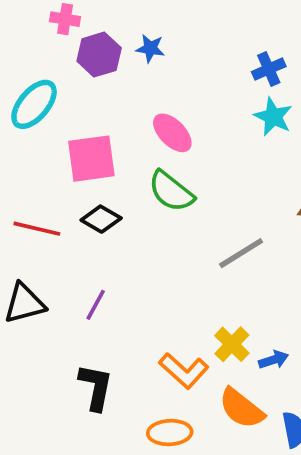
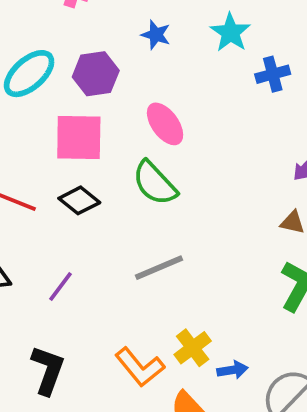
purple hexagon: (99, 55) -> (96, 74), moved
cyan star: (273, 117) -> (230, 33), moved
gray line: (241, 253) -> (159, 268), moved

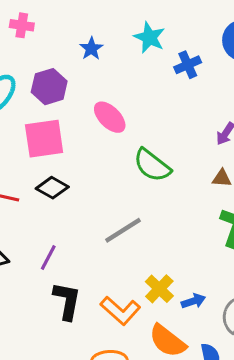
blue star: (156, 35) -> (91, 49), turned 30
green semicircle: (155, 183) -> (152, 165), moved
black L-shape: (48, 370) -> (67, 301), moved

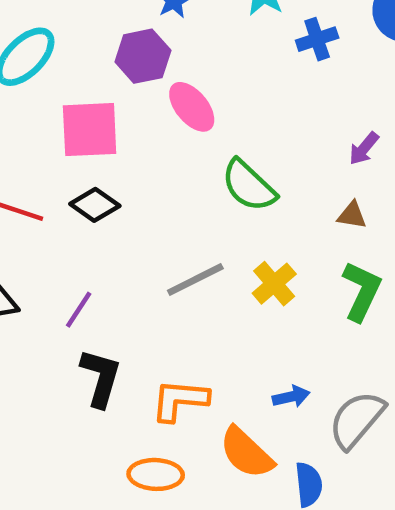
purple hexagon: (49, 87) -> (143, 56), moved
yellow cross: (159, 289) -> (274, 284), moved
orange L-shape: (120, 311) -> (180, 400), turned 138

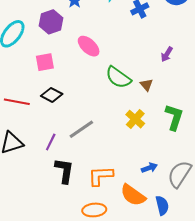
purple hexagon: (143, 56) -> (51, 22), moved
pink square: (90, 130) -> (45, 62), size x0.7
brown triangle: (352, 215) -> (146, 85), moved, turned 48
gray line: (195, 279) -> (81, 129), moved

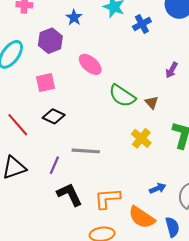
red line: (17, 102) -> (18, 125), turned 40
gray line: (81, 129) -> (86, 151), turned 40
black L-shape: (64, 171) -> (70, 194), turned -32

